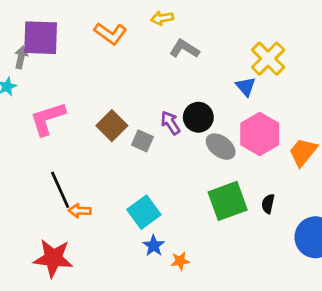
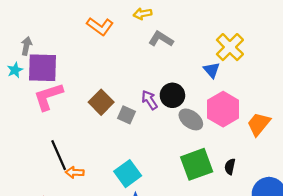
purple square: (41, 38) -> (43, 68), moved

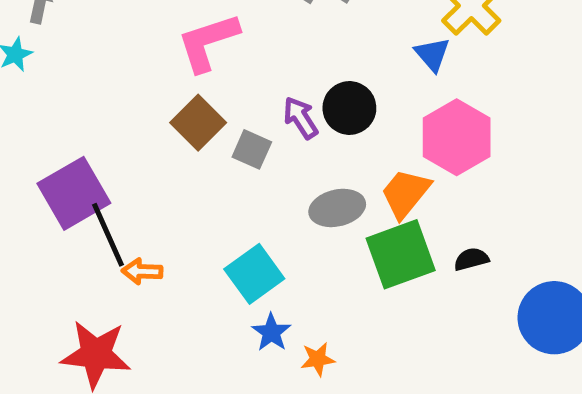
purple square: (43, 68) -> (74, 193), moved, turned -32
pink L-shape: (48, 96) -> (208, 42), moved
gray ellipse: (191, 119) -> (337, 208), moved, turned -50
orange trapezoid: (259, 124) -> (405, 193), moved
black semicircle: (230, 167) -> (471, 259), turned 63

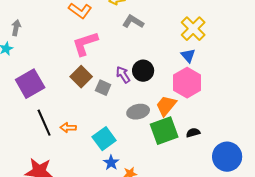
blue triangle: (432, 54) -> (188, 56), moved
purple square: (74, 193) -> (30, 84), moved
orange arrow: (142, 271) -> (68, 128), moved

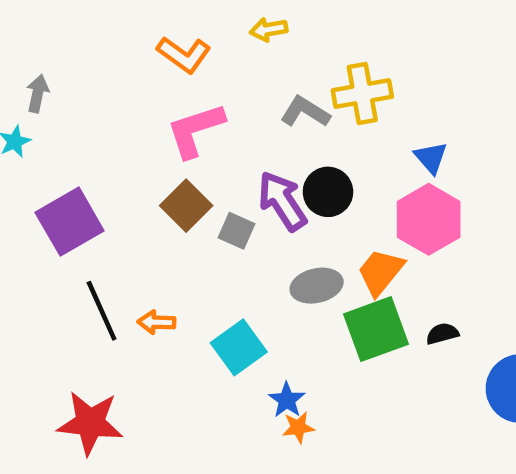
gray L-shape: (133, 22) -> (305, 112), moved
yellow cross: (193, 29) -> (362, 94), moved, turned 35
purple arrow: (123, 75) -> (282, 201), size x1.5
blue star: (111, 163) -> (287, 400), moved

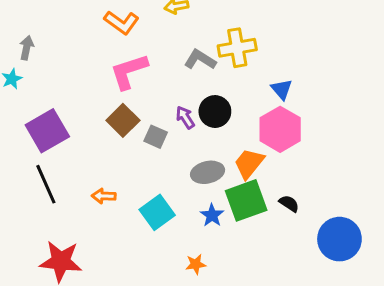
purple arrow: (282, 201) -> (185, 117), size x0.6
black line: (102, 311) -> (46, 184), moved
black semicircle: (442, 334) -> (289, 203), turned 48
blue star: (287, 400) -> (212, 215), moved

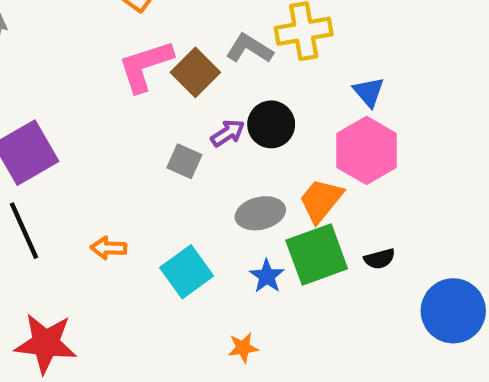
purple arrow: (185, 117) -> (228, 133), turned 90
brown square: (123, 120) -> (195, 72), moved
black semicircle: (289, 203) -> (380, 259), turned 132

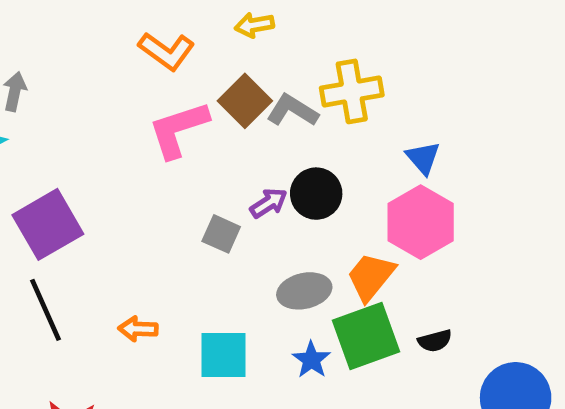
brown square: (195, 72) -> (245, 101), moved
cyan square: (187, 272) -> (224, 355), turned 36

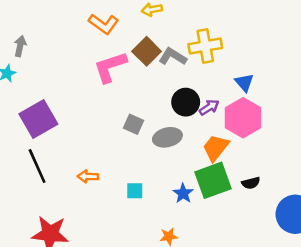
purple arrow: (269, 203) -> (209, 107), moved
gray ellipse: (304, 291) -> (167, 137), moved
cyan square: (224, 355) -> (135, 191), size x0.6

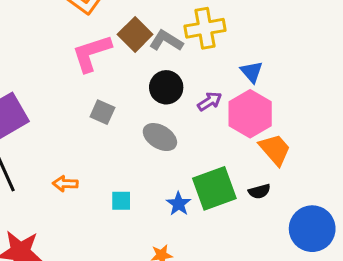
black circle: (186, 102) -> (166, 87), moved
gray square: (134, 124) -> (102, 112), moved
gray ellipse: (167, 137) -> (160, 137), turned 44
orange trapezoid: (216, 148) -> (275, 149), moved, turned 100

